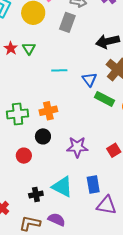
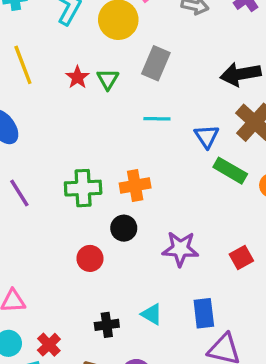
gray rectangle: (67, 22) -> (156, 63), moved
cyan triangle: (62, 187) -> (152, 314), size x0.6

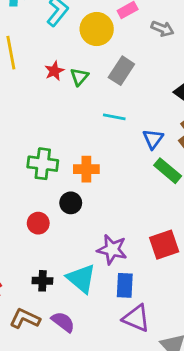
purple star: (180, 249) -> (112, 249), moved
red square: (241, 257) -> (164, 245), size x1.5
cyan triangle: (152, 314) -> (81, 279), size x1.6

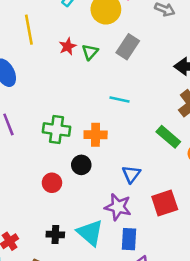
cyan line: (114, 117) -> (119, 99), moved
blue triangle: (153, 139) -> (131, 174), moved

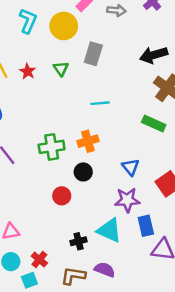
red star: (68, 46) -> (28, 71), moved

